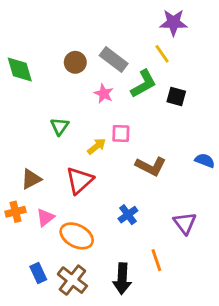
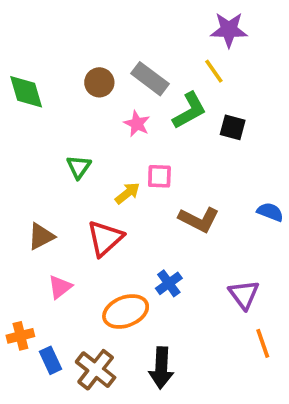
orange cross: (15, 212) -> (20, 336), moved
orange ellipse: (77, 236) -> (126, 311), moved, turned -48
orange line: (156, 260) -> (263, 343), moved

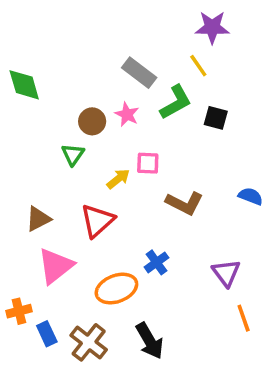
brown circle: (99, 82) -> (92, 121), moved
pink triangle: (60, 287) -> (56, 266), size x1.6
black arrow: (161, 368) -> (150, 341), turned -33

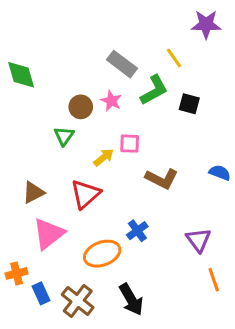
purple star: (212, 27) -> (206, 24), moved

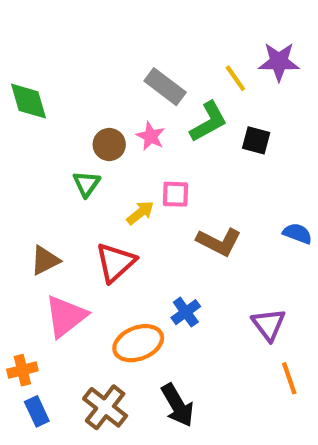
purple star: (206, 24) -> (279, 62), moved
blue rectangle: (41, 293) -> (37, 411), moved

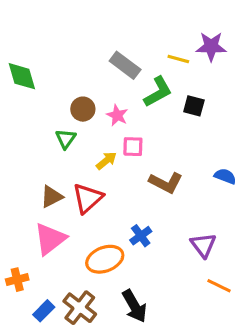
yellow line: (235, 78) -> (178, 59), turned -40
pink star: (151, 136) -> (117, 115), moved
brown triangle: (45, 260) -> (52, 197), moved
orange line: (289, 378) -> (219, 286), turned -45
blue rectangle: (37, 411) -> (44, 311), moved, turned 70

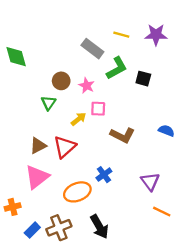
yellow line: (178, 59) -> (121, 35), moved
brown cross: (80, 308) -> (59, 228), turned 30

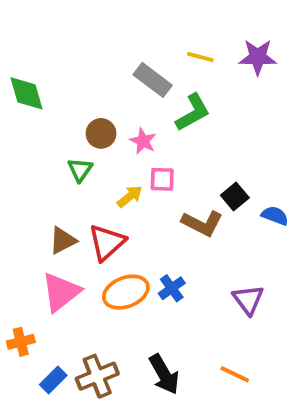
black square: (143, 79) -> (235, 197), moved, turned 35
orange ellipse: (77, 192) -> (126, 292), moved
orange line: (162, 212) -> (235, 374), moved

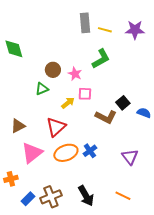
gray rectangle: (153, 80) -> (85, 23), moved, turned 48
green triangle: (80, 170) -> (42, 89), turned 32
brown triangle: (63, 240) -> (18, 126), moved

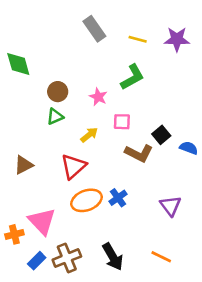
gray rectangle: (85, 23) -> (94, 29), moved, turned -30
brown circle: (53, 70) -> (58, 92), moved
pink square: (85, 94) -> (122, 122), moved
pink triangle: (32, 153) -> (42, 221), moved, turned -35

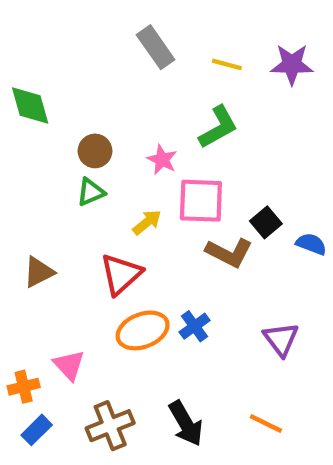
pink square: (122, 122) -> (201, 201), size x1.6
pink triangle: (42, 221) -> (69, 365), size x0.7
blue rectangle: (37, 261) -> (37, 430), moved

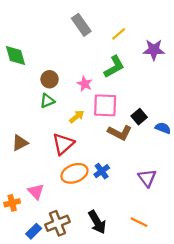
yellow line: (227, 64) -> (119, 34), turned -56
purple star: (292, 64) -> (154, 50), moved
blue rectangle: (37, 430) -> (34, 231), moved

